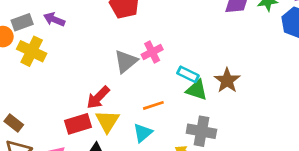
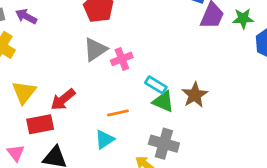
gray triangle: (126, 61) -> (95, 50), moved
yellow triangle: (107, 121) -> (24, 92), moved

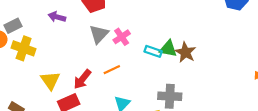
purple arrow: (26, 16) -> (57, 17), moved
green triangle: (163, 102) -> (168, 49), moved
orange line: (118, 113) -> (112, 70), moved

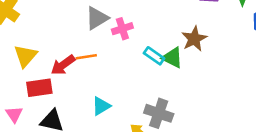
brown star: (186, 52) -> (194, 39), moved
orange line: (112, 70) -> (86, 57), moved

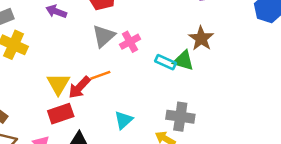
yellow triangle: (25, 56) -> (58, 84), moved

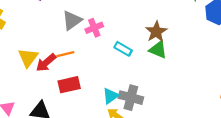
green triangle: (183, 61) -> (158, 50), moved
red rectangle: (61, 114) -> (69, 85), moved
cyan triangle: (124, 120) -> (111, 96), moved

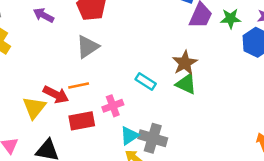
pink cross: (94, 28) -> (113, 106), moved
yellow triangle: (28, 58) -> (34, 108), moved
red arrow: (46, 63) -> (56, 95), turned -115

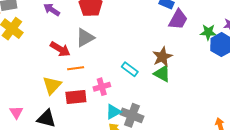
green star: (231, 19) -> (208, 32), moved
red arrow: (56, 95) -> (60, 49), moved
yellow triangle: (34, 108) -> (52, 85), moved

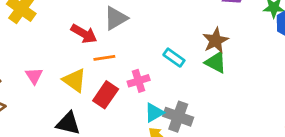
yellow triangle: (52, 85) -> (74, 80), turned -36
red rectangle: (76, 97) -> (106, 95), turned -48
pink triangle: (16, 112) -> (34, 76), moved

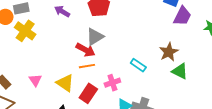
red arrow: (84, 34) -> (86, 50), moved
green triangle: (216, 62) -> (180, 71), moved

